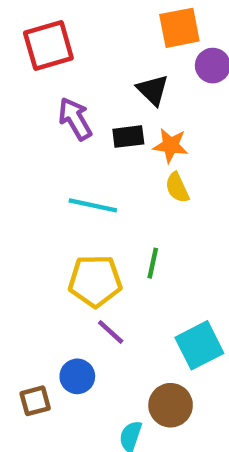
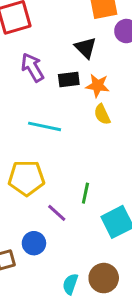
green line: (153, 263) -> (85, 193), moved
yellow pentagon: (95, 281) -> (26, 178), moved
brown circle: (171, 405) -> (104, 278), moved

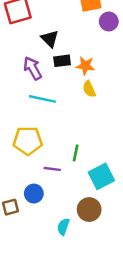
black triangle: (85, 48) -> (50, 39), moved
purple arrow: (32, 67) -> (33, 68), moved
purple line: (57, 213) -> (52, 169), turned -35
brown circle: (104, 278) -> (89, 210), moved

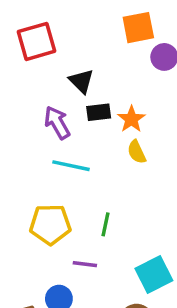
orange star: (85, 66) -> (131, 119), turned 30
green line: (76, 153) -> (106, 224), moved

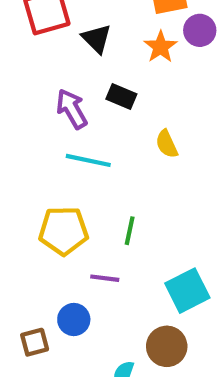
black triangle: (81, 81) -> (96, 39), moved
black rectangle: (99, 112) -> (121, 96), turned 30
orange star: (131, 119) -> (161, 47), moved

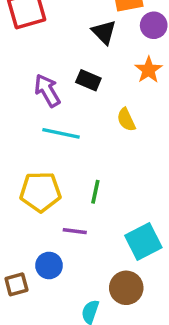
black triangle: (96, 39) -> (104, 32), moved
orange star: (161, 47) -> (149, 70), moved

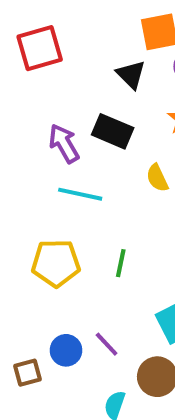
black rectangle: (88, 80) -> (113, 131), size x1.4
purple line: (75, 231) -> (107, 344), moved, turned 40

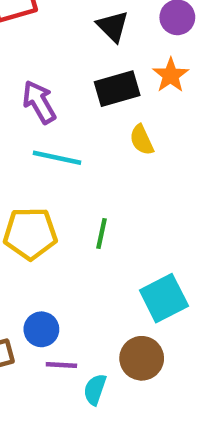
black rectangle: (113, 131) -> (117, 89), moved, turned -39
purple line: (107, 344) -> (61, 365), moved, turned -44

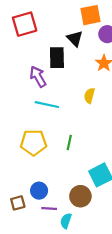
black rectangle: (117, 89) -> (57, 58), moved, turned -75
yellow semicircle: (142, 140) -> (89, 96), turned 40
brown circle: (142, 358) -> (80, 196), moved

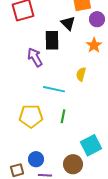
cyan line: (47, 105) -> (54, 89), moved

